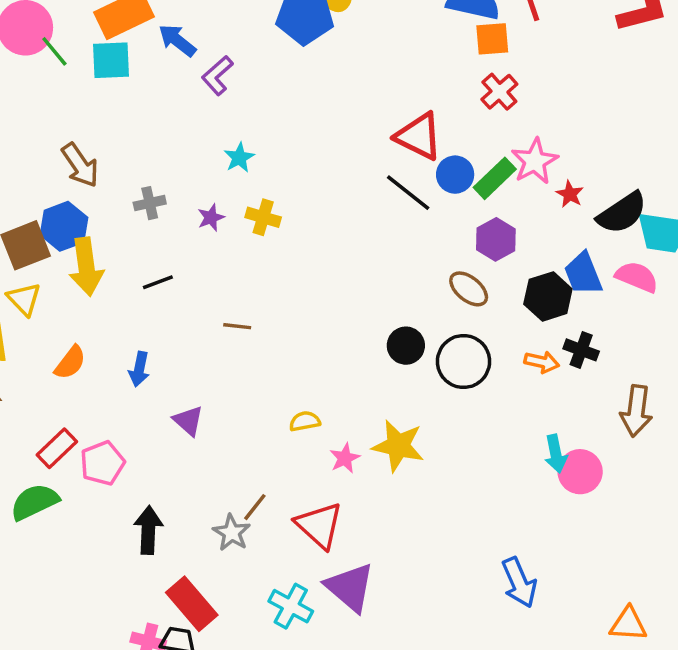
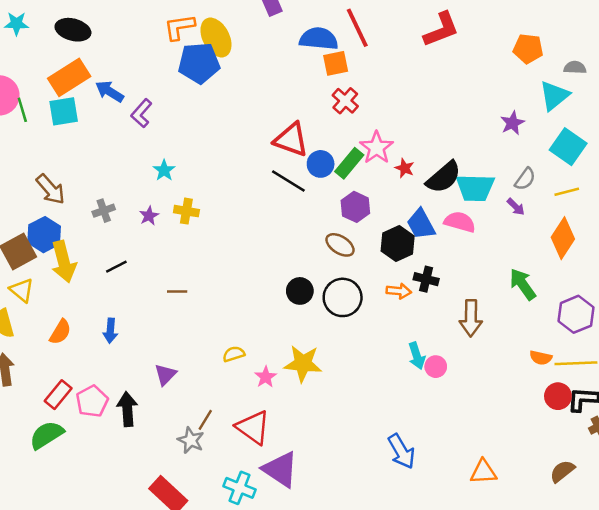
green line: (54, 51) -> (22, 110), turned 30
purple triangle: (188, 421) -> (165, 374), moved, turned 40
pink circle: (580, 472) -> (436, 367), size x0.7
black arrow: (148, 530) -> (127, 409), moved

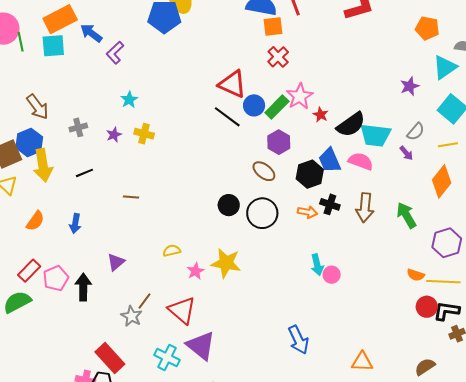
brown arrow: (471, 318) -> (365, 208), moved

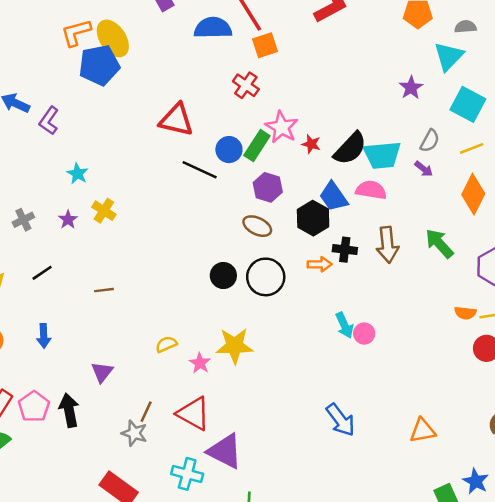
orange square: (273, 26) -> (265, 45), moved
red triangle: (232, 84) -> (176, 120), moved
yellow cross: (144, 134) -> (104, 211), turned 30

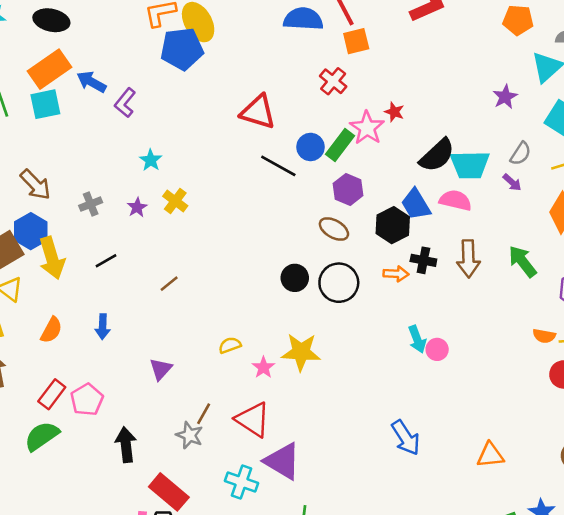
red star: (311, 144) -> (394, 112), moved
brown line: (104, 290) -> (169, 284), turned -36
black arrow: (69, 410) -> (126, 445), moved

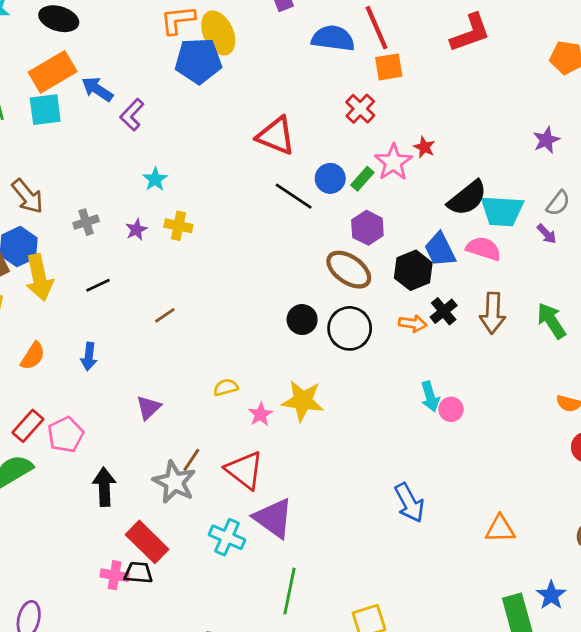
green rectangle: (340, 145) -> (362, 179), size x0.7
yellow cross: (175, 201) -> (178, 226), turned -30
brown ellipse: (334, 229) -> (349, 270), size x1.4
black cross: (423, 260) -> (444, 311), turned 35
gray star: (190, 435) -> (174, 482), size x1.4

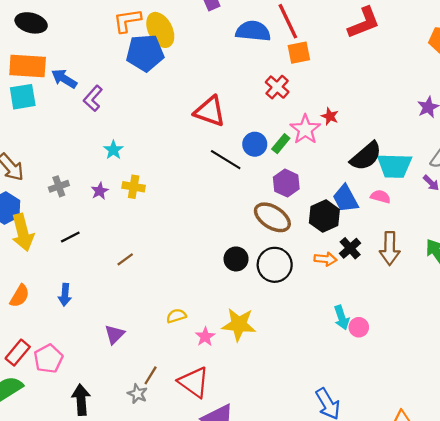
orange rectangle: (53, 72) -> (28, 66), turned 36
pink semicircle: (483, 249) -> (381, 197), size x0.7
gray star: (174, 482) -> (137, 394), size x0.6

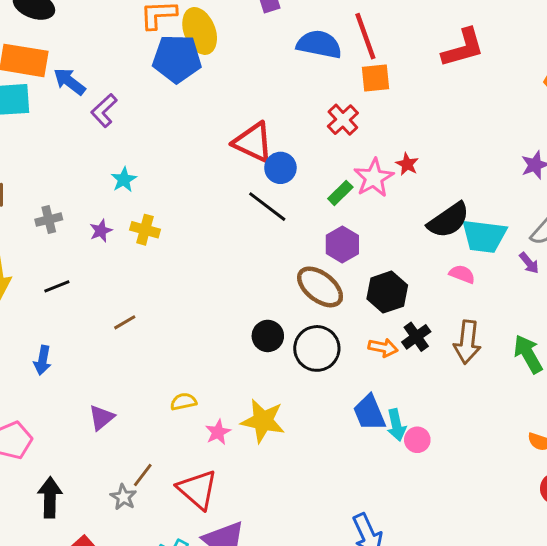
blue circle: (255, 144) -> (280, 168), moved
blue trapezoid: (345, 199) -> (369, 413), moved

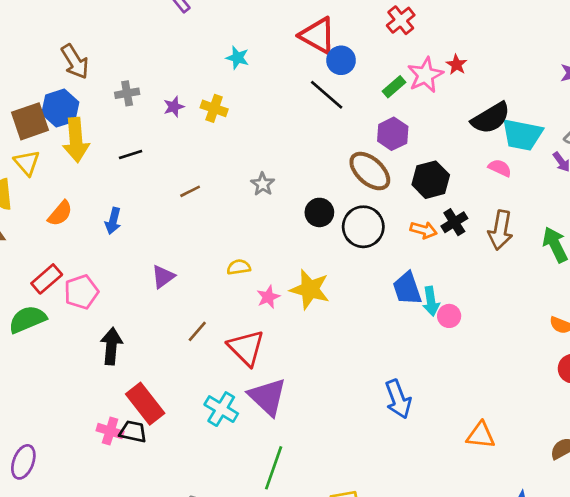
cyan star: (124, 180) -> (237, 58), moved, turned -30
gray star: (123, 497) -> (263, 184), moved

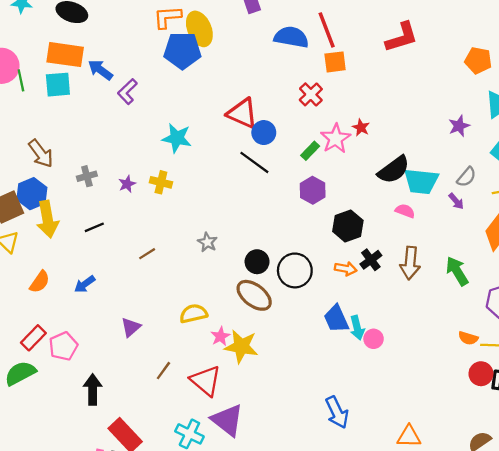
cyan star: (237, 58) -> (177, 138), size x1.5
brown ellipse: (370, 171) -> (254, 295), moved
blue arrow: (113, 221) -> (85, 284), turned 45
yellow semicircle: (239, 267) -> (193, 314), size x1.4
yellow star: (310, 289) -> (241, 347), moved

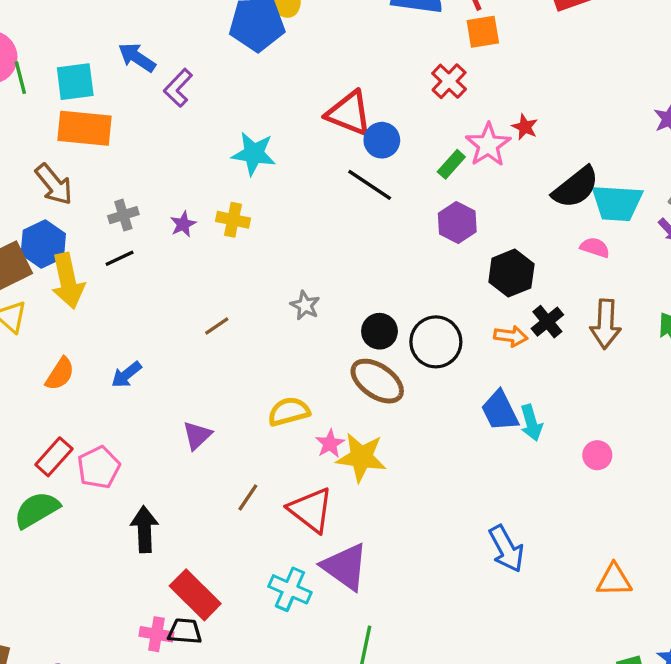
orange rectangle: (65, 55) -> (85, 128), moved
black line: (94, 227) -> (120, 258), moved
pink circle: (374, 339) -> (597, 455), moved

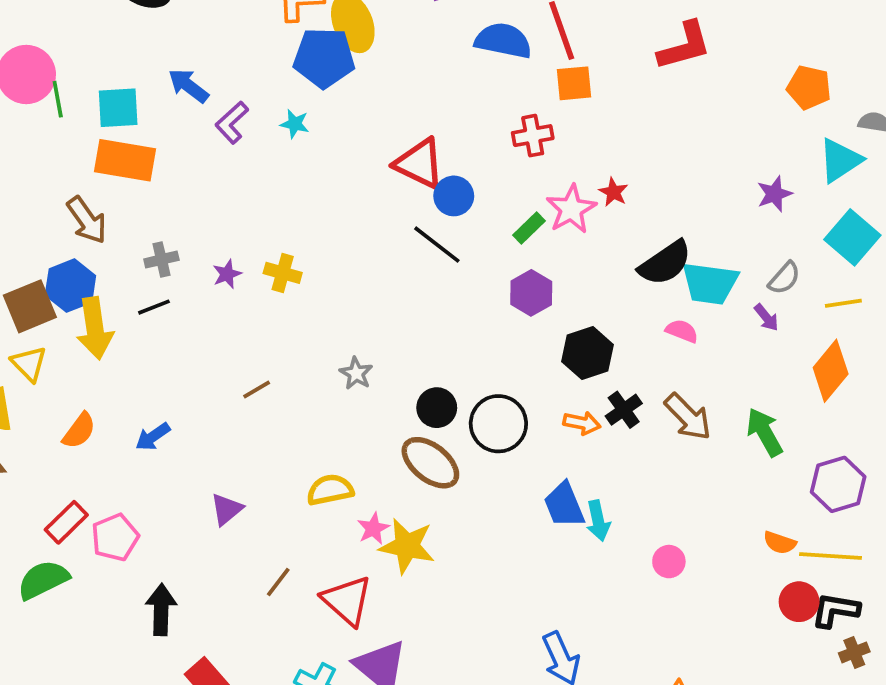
red cross: (449, 81) -> (533, 136), turned 32
cyan star: (254, 154) -> (295, 124), moved, size x0.6
brown arrow: (606, 324) -> (688, 417), turned -51

